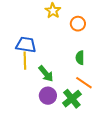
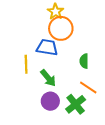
orange circle: (78, 24) -> (61, 28), moved, size x1.5
blue trapezoid: (26, 45) -> (47, 47), moved

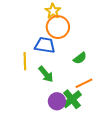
green semicircle: (84, 61) -> (80, 58), turned -128
orange line: (88, 87) -> (84, 83), turned -60
purple circle: (50, 101) -> (57, 101), moved

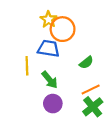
yellow star: (53, 11) -> (49, 19), moved
green cross: (72, 99) -> (93, 107), moved
purple circle: (57, 101) -> (53, 104), moved

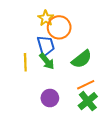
blue trapezoid: (49, 49) -> (46, 46), turned 65
green semicircle: (86, 63) -> (82, 59), size x1.5
green arrow: (50, 80) -> (47, 61), moved

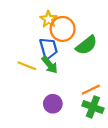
green semicircle: (82, 59) -> (86, 45), moved
yellow line: (25, 62) -> (27, 66), turned -66
green cross: (88, 101) -> (93, 107), turned -30

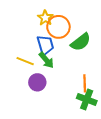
orange line: (91, 90) -> (85, 83), turned -66
purple circle: (53, 104) -> (37, 82), moved

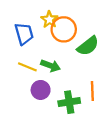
blue trapezoid: (45, 45) -> (24, 34), moved
green arrow: (46, 60) -> (50, 66), turned -30
green cross: (87, 99) -> (69, 102), moved, turned -30

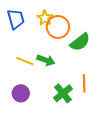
blue trapezoid: (24, 34) -> (16, 19), moved
purple circle: (41, 90) -> (21, 93), moved
green cross: (69, 102) -> (63, 93), turned -30

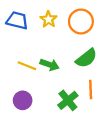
blue trapezoid: (16, 19) -> (17, 20), turned -60
orange circle: (58, 27) -> (81, 21), moved
green semicircle: (80, 42) -> (86, 58), moved

